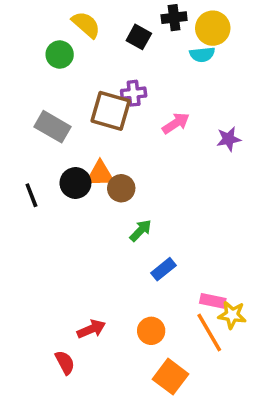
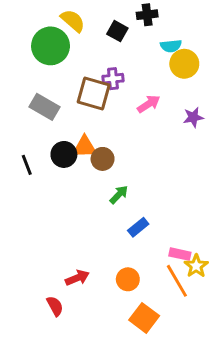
yellow circle: (213, 28) -> (184, 64), moved
green circle: (60, 55) -> (51, 46), size x1.6
yellow star: (232, 315) -> (196, 266), turned 30

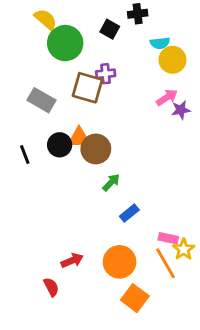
yellow semicircle: (73, 21) -> (46, 19), moved
green circle: (51, 46) -> (65, 43), moved
pink arrow: (149, 104) -> (167, 97), moved
brown circle: (103, 159) -> (96, 149), size x1.4
orange circle: (128, 279) -> (120, 262), size x1.5

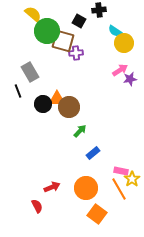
cyan semicircle: (160, 43) -> (115, 31), turned 40
brown square: (87, 88) -> (63, 41), moved
gray rectangle: (41, 100) -> (30, 72), turned 30
black line: (25, 155) -> (18, 91), moved

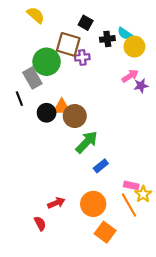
black cross: (99, 10) -> (107, 39), moved
green circle: (47, 31) -> (47, 62), moved
green arrow: (80, 131) -> (87, 142), size x1.6

